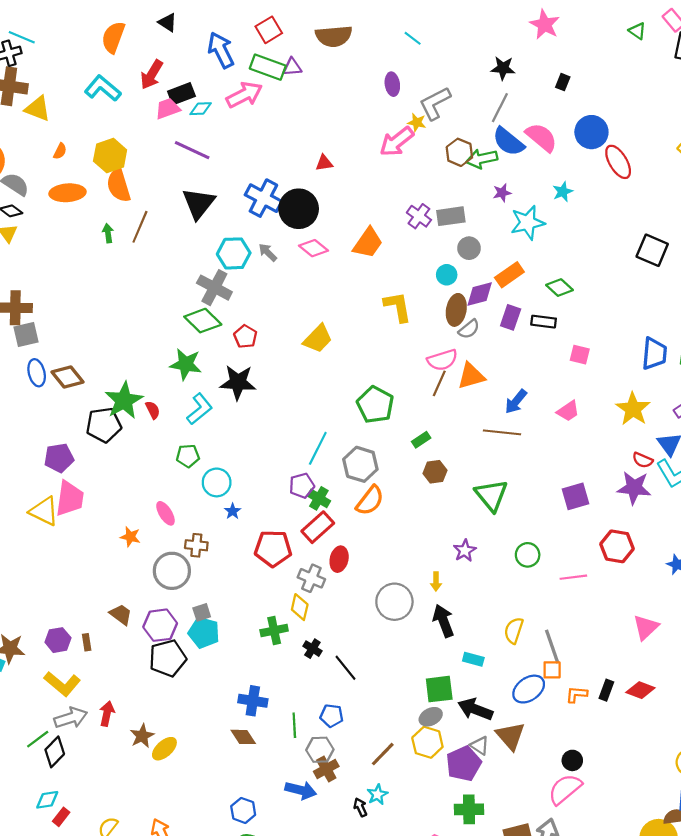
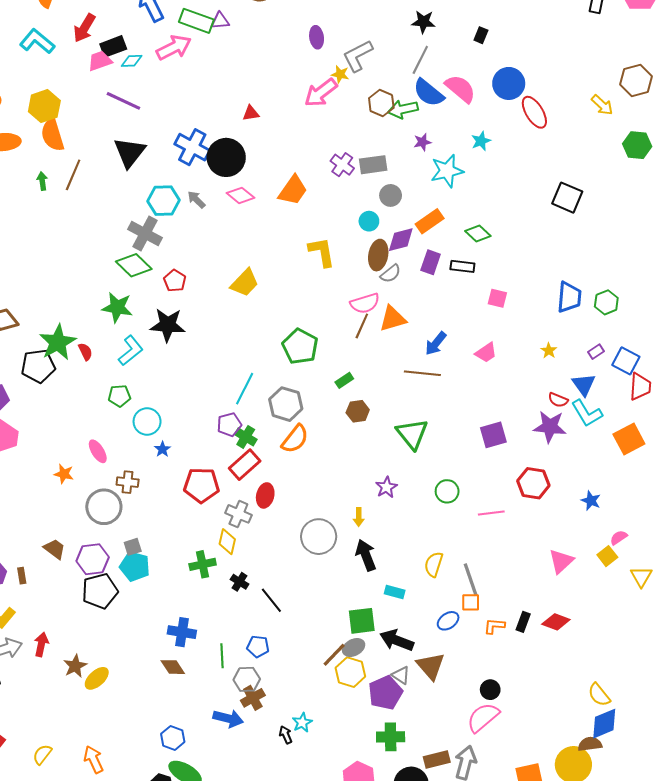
yellow star: (633, 409) -> (549, 351), size x0.5
blue ellipse: (529, 689) -> (448, 621), size x0.7
brown line: (383, 754) -> (334, 655), moved

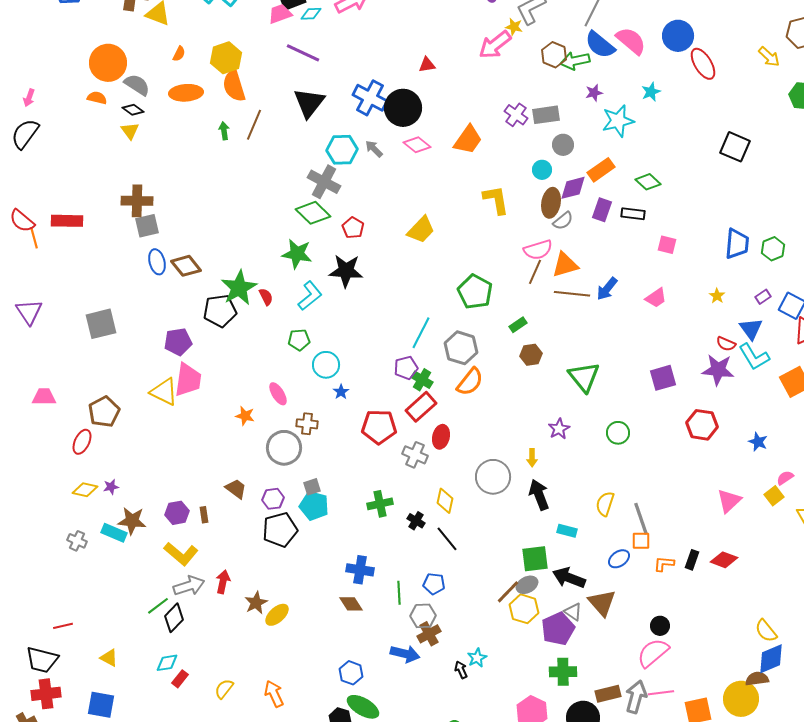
brown line: (422, 373) -> (572, 294), moved
pink line: (491, 513) -> (661, 693), moved
yellow diamond: (227, 542) -> (445, 501), moved
purple hexagon: (93, 559) -> (273, 499), size x0.7

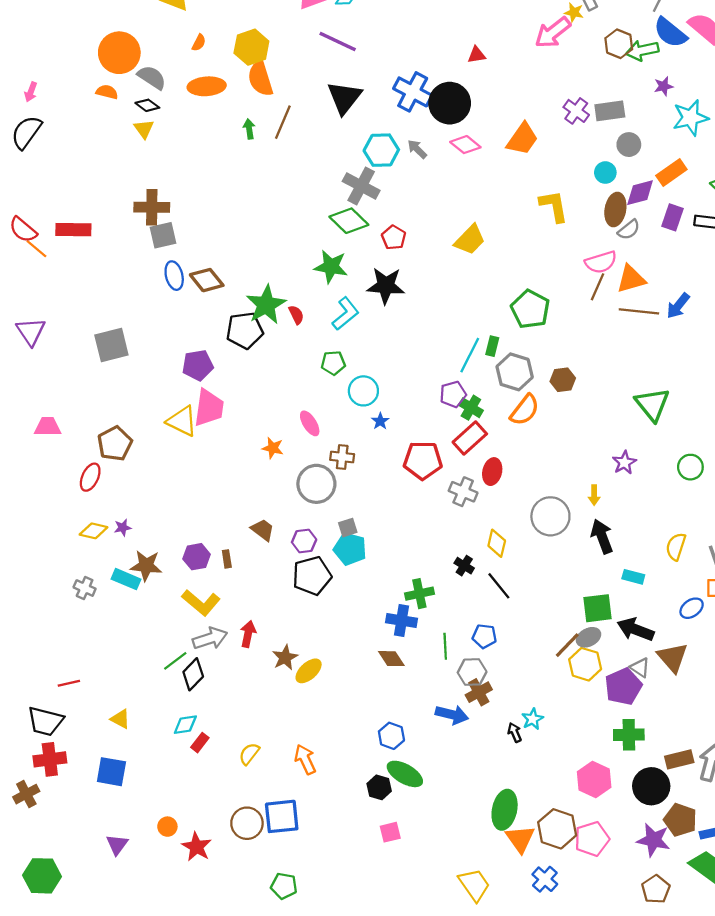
orange line: (34, 238) -> (36, 249), turned -35
green rectangle: (518, 325) -> (492, 346), moved, turned -42
brown hexagon: (531, 355) -> (563, 380), moved
green cross: (380, 504) -> (419, 594), moved

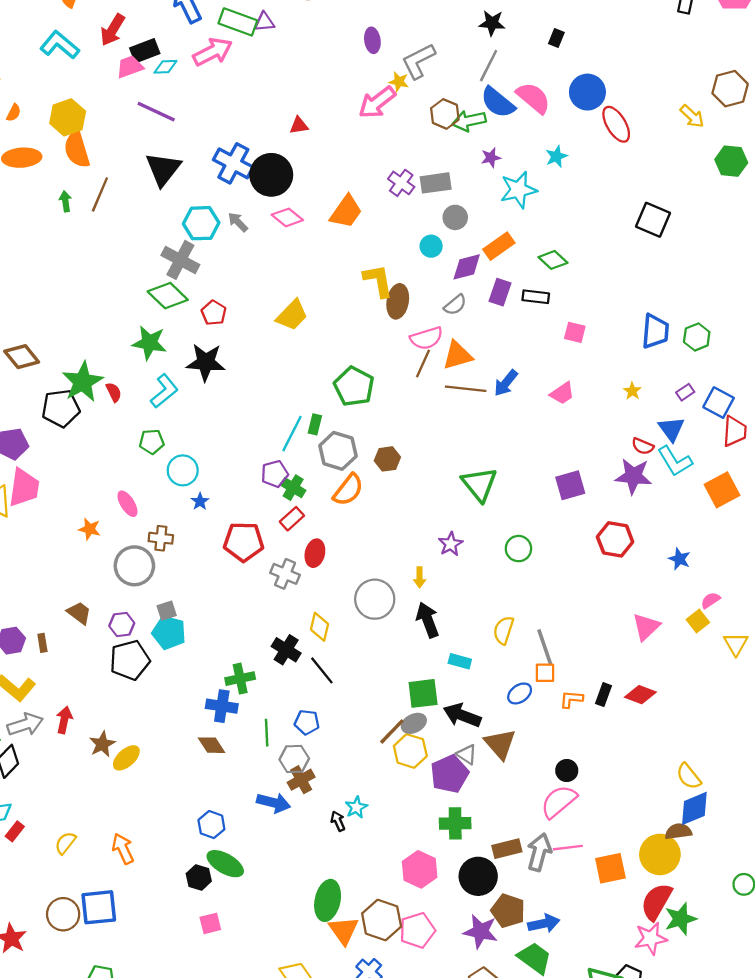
brown ellipse: (615, 209) -> (398, 301), moved
red rectangle: (470, 438) -> (292, 519), size x0.7
black cross: (464, 566) -> (286, 650), size x1.4

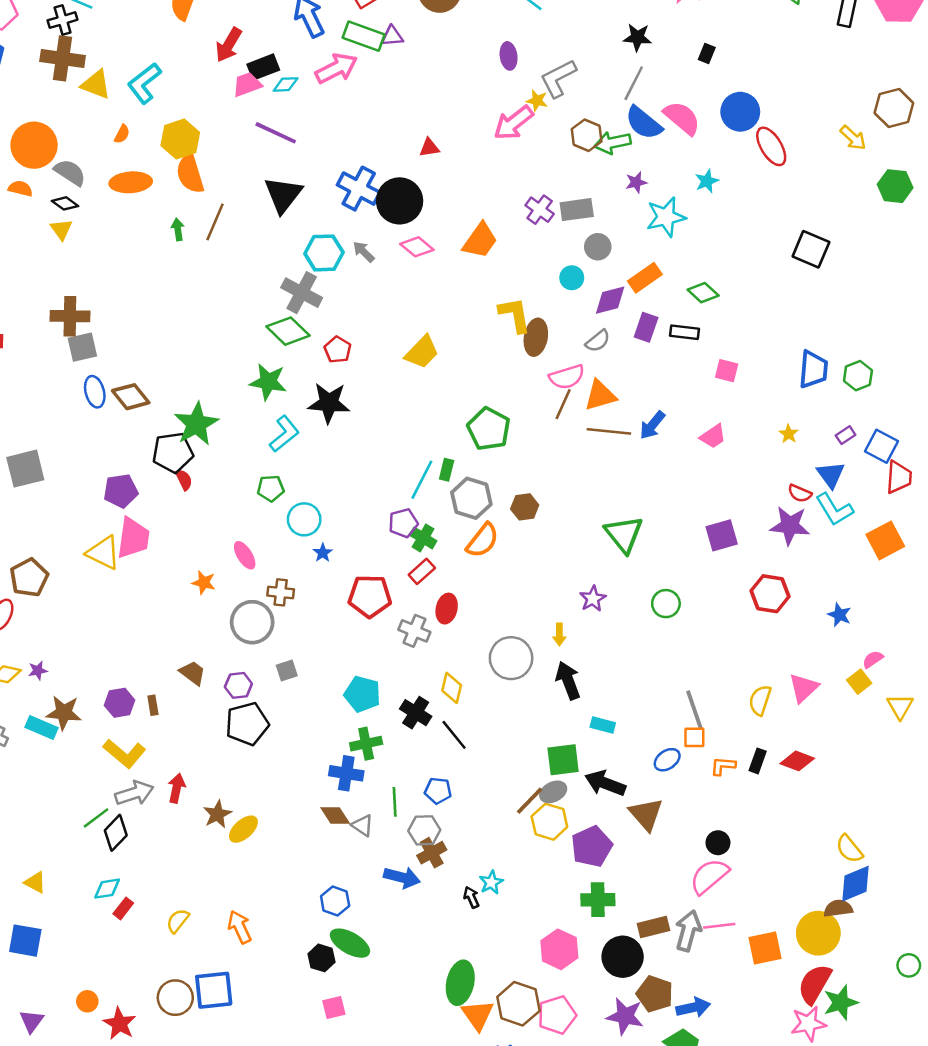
cyan L-shape: (60, 45) -> (144, 83), moved, turned -78
red semicircle: (114, 392) -> (184, 480), moved
yellow semicircle: (504, 630) -> (760, 700), moved
cyan pentagon: (169, 633) -> (362, 694), moved
gray triangle: (467, 754) -> (362, 825), moved

